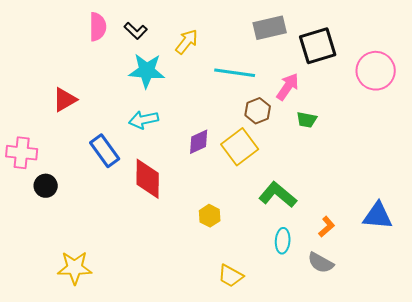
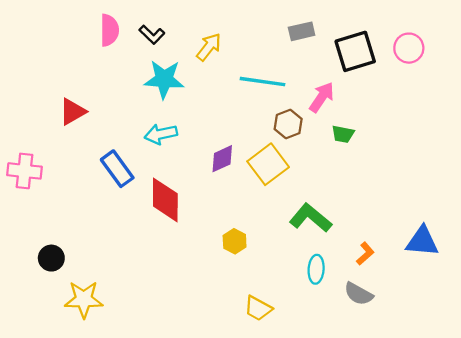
gray rectangle: (270, 28) -> (302, 31), size x0.7
pink circle: (376, 71) -> (409, 48), moved, size x0.7
black circle: (46, 186) -> (51, 258), moved

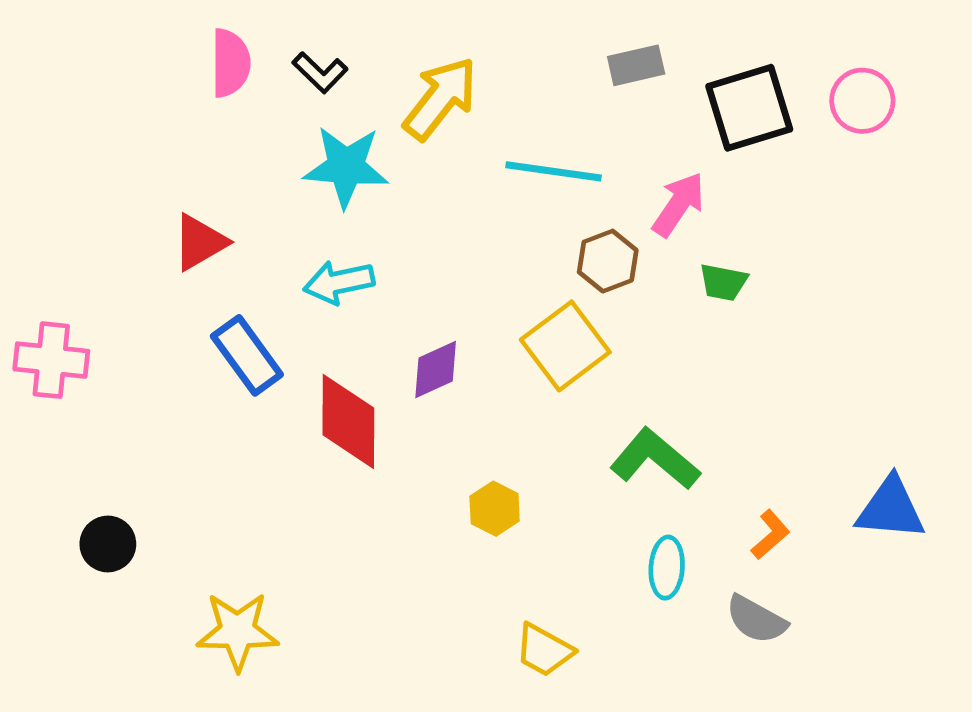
yellow arrow: (209, 47) -> (440, 98), size x1.4
red triangle: (73, 112) -> (200, 242), moved
purple diamond: (222, 159) -> (436, 370), moved
yellow star: (84, 299) -> (238, 631), moved

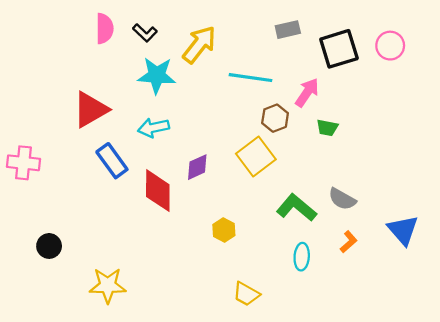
red triangle: (200, 242) -> (91, 110), size x1.4
blue triangle: (891, 509) -> (403, 230), turned 44
gray semicircle: (756, 619) -> (342, 199), moved

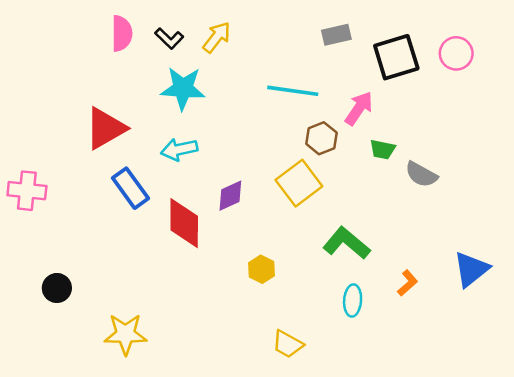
yellow arrow: (199, 45) -> (217, 37), moved, size x0.7
gray semicircle: (342, 199) -> (421, 174), moved
blue triangle: (403, 230) -> (471, 269), turned 32

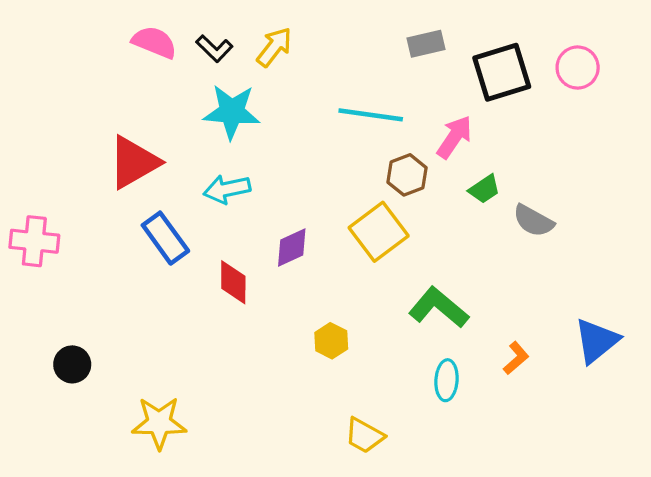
pink semicircle: (122, 33) -> (154, 42), turned -68
green trapezoid: (383, 149) -> (484, 189), turned -45
red diamond: (184, 223) -> (233, 282), size x0.7

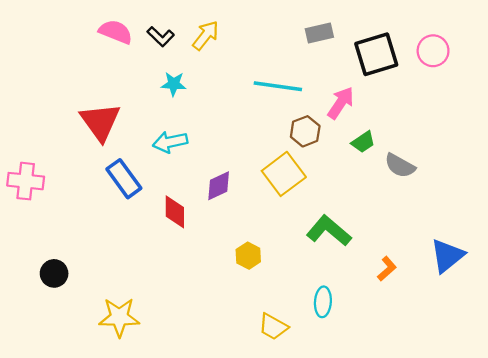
cyan star: (232, 112) -> (174, 84), size x0.6
red triangle: (134, 162) -> (100, 122), turned -36
cyan ellipse: (447, 380) -> (323, 302), moved

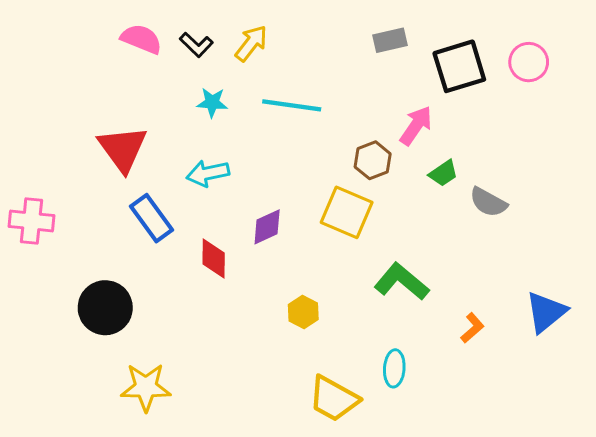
cyan line: (278, 86) -> (292, 105), moved
yellow square: (284, 174) -> (347, 212), turned -30
black circle: (54, 273) -> (105, 308), moved, size x1.6
yellow trapezoid: (273, 327) -> (334, 399), size x1.4

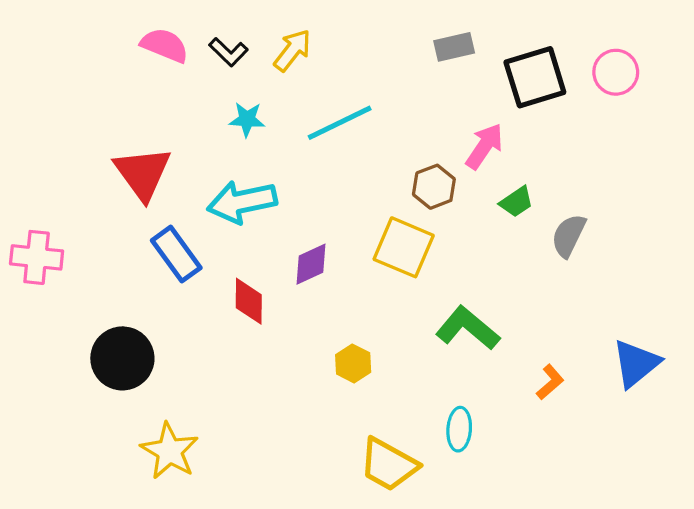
cyan line: (292, 105) -> (340, 123), turned -34
cyan arrow: (208, 173) -> (242, 202), size x1.4
gray semicircle: (488, 202) -> (569, 236), turned 87
yellow star: (146, 387) -> (170, 451), turned 30

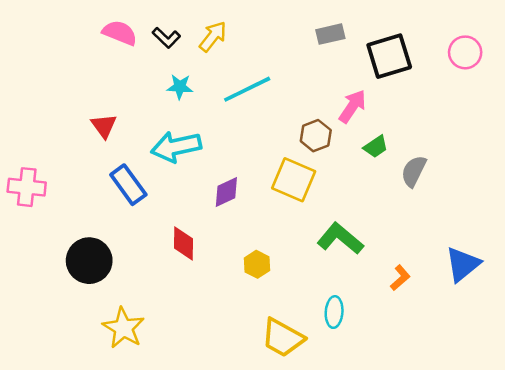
pink circle: (616, 72) -> (465, 52), moved
red triangle: (143, 173) -> (104, 126), size x0.6
red diamond: (249, 301) -> (183, 243), moved

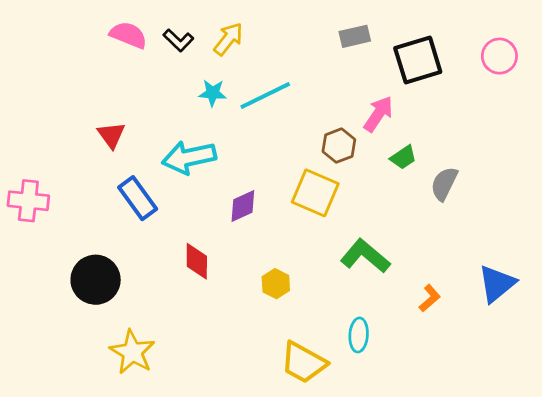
cyan star: (180, 87) -> (213, 93), moved

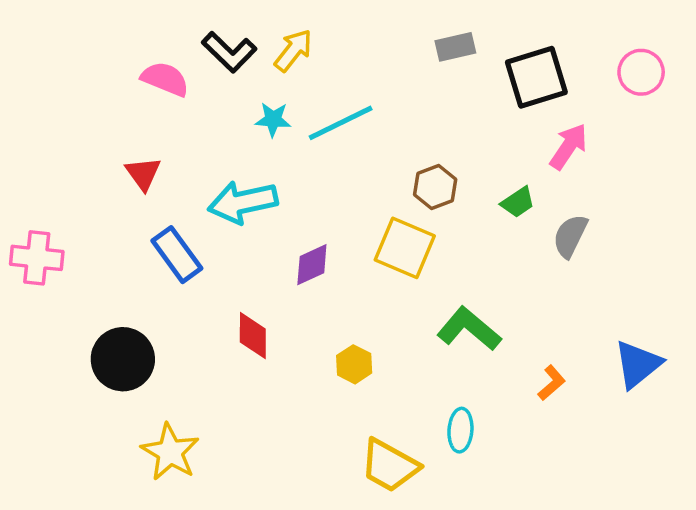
pink semicircle: (128, 35) -> (165, 79), moved
black L-shape: (178, 40) -> (229, 52), size x1.4
pink arrow: (378, 114) -> (568, 147), moved

